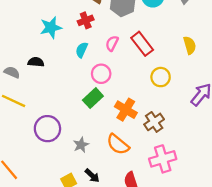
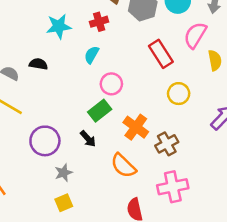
pink semicircle: (112, 43) -> (195, 35), moved, size x1.5
gray star: (81, 145) -> (64, 173), moved
black arrow: (92, 176) -> (88, 139), moved

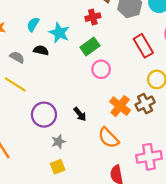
cyan star: (59, 26) -> (59, 33), moved, turned 30
cyan semicircle: (92, 55) -> (33, 24), moved
green rectangle: (100, 111) -> (90, 47), moved
brown cross: (167, 144) -> (145, 104), moved

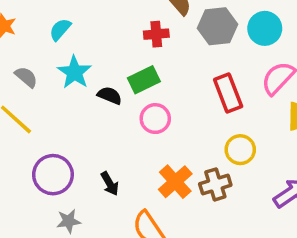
cyan star: (59, 33) -> (74, 72), moved
black semicircle: (41, 50) -> (110, 95), moved

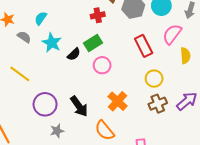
gray semicircle: (26, 77) -> (24, 37), moved
black semicircle: (110, 95) -> (74, 54), turned 120
black arrow: (110, 184) -> (79, 106), size x1.5
brown cross: (215, 184) -> (158, 104), moved

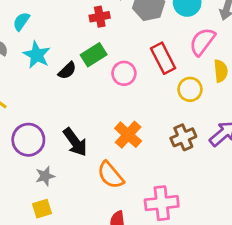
pink circle: (102, 65) -> (124, 73), moved
yellow circle: (154, 79) -> (190, 89), moved

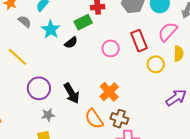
green rectangle: (94, 55) -> (83, 22), moved
brown cross: (183, 137) -> (119, 119), moved, turned 36

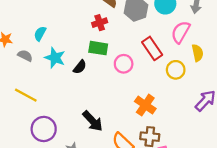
green rectangle: (83, 22) -> (98, 48), moved, turned 48
purple circle: (39, 88) -> (44, 129), moved
orange cross: (109, 92) -> (145, 105), moved

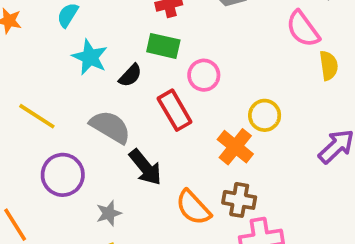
pink semicircle: (181, 32) -> (303, 29), turned -70
red rectangle: (152, 48) -> (175, 110), moved
gray semicircle: (25, 56) -> (110, 127), moved, size x1.6
yellow circle: (176, 70) -> (265, 115), moved

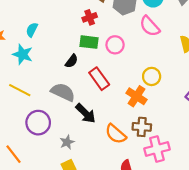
pink semicircle: (303, 29) -> (150, 26), moved
cyan star: (90, 57) -> (23, 54), moved
pink circle: (204, 75) -> (115, 45), moved

